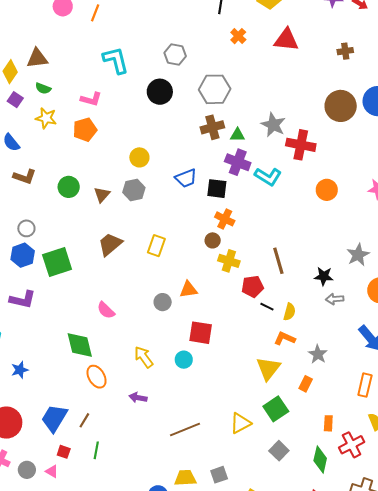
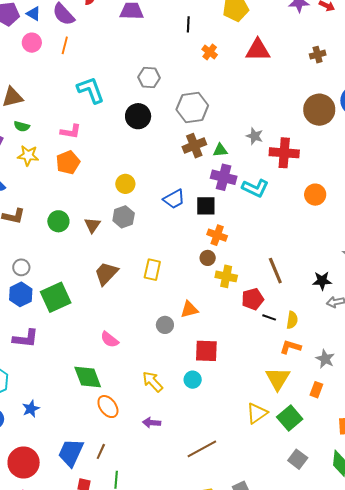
gray star: (273, 125) -> (255, 136), size x0.7
yellow triangle: (240, 423) -> (257, 413), moved

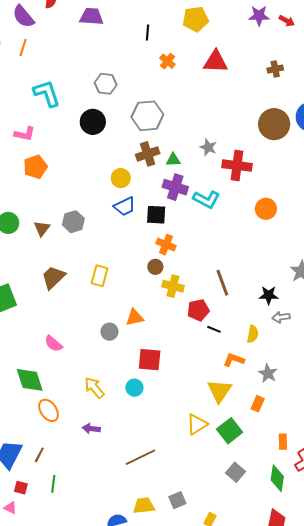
orange pentagon: (68, 162) -> (35, 167), moved
yellow circle: (125, 184) -> (121, 178), moved
yellow semicircle: (292, 320) -> (253, 334), moved

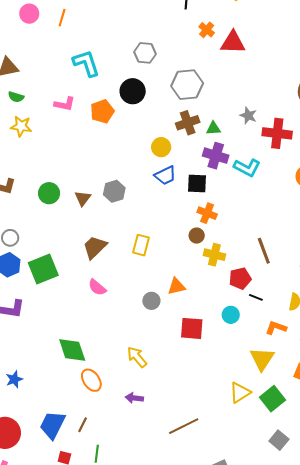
red triangle: (216, 62) -> (233, 42), moved
orange pentagon: (35, 167) -> (102, 111), moved
pink semicircle: (53, 344) -> (97, 287), moved
cyan circle: (134, 388) -> (231, 315), moved

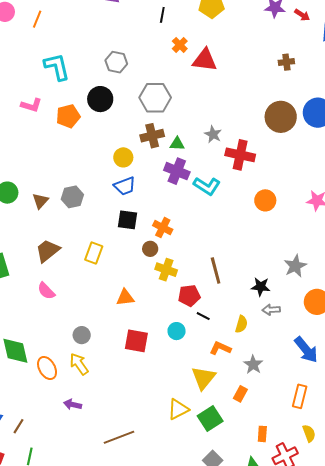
black square: (197, 183) -> (127, 220), moved
gray circle: (151, 301) -> (82, 335), moved
orange ellipse: (91, 380) -> (47, 368), moved

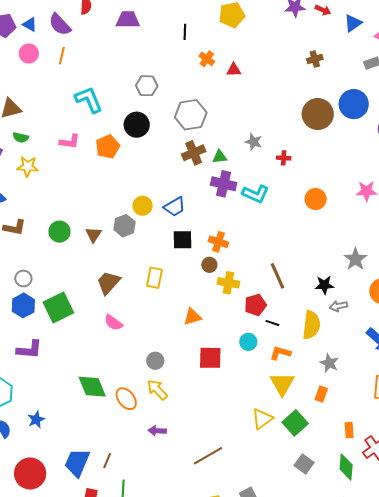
red triangle: (205, 60) -> (234, 70), size x0.6
red cross: (240, 155) -> (284, 158), size x0.5
yellow circle: (123, 157) -> (143, 206), moved
yellow semicircle: (241, 324) -> (311, 325), size x1.6
orange L-shape: (220, 348) -> (280, 353), moved

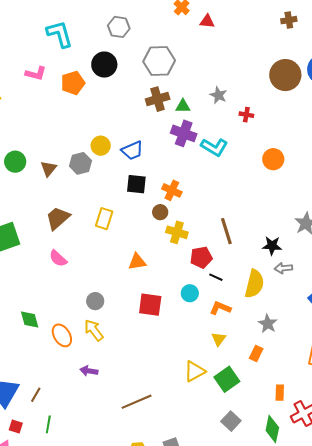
yellow triangle: (282, 384) -> (219, 339), size x0.6
green diamond: (92, 387) -> (30, 319), size x0.7

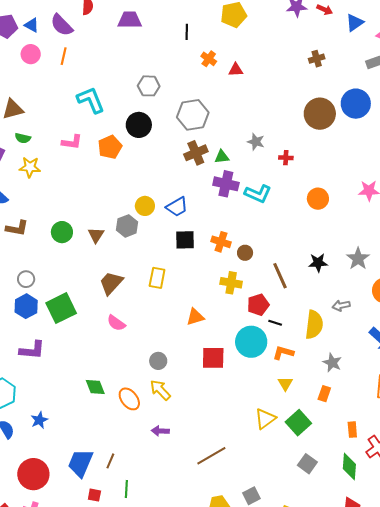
brown circle: (160, 212) -> (245, 253), moved
black star: (272, 246) -> (318, 263), moved
cyan circle: (190, 293) -> (251, 342), size x1.8

